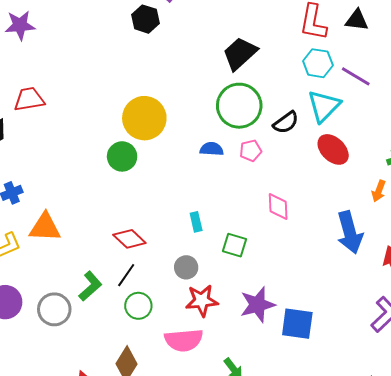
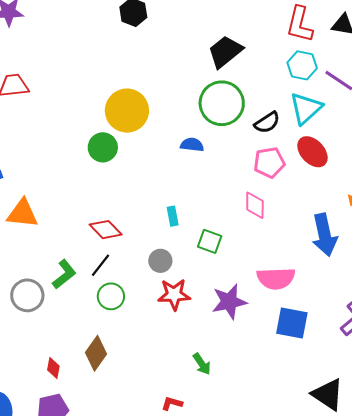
pink pentagon: (251, 151) -> (269, 162), moved, size x1.4
blue square: (297, 324) -> (292, 323), moved
pink semicircle: (184, 340) -> (276, 278), moved

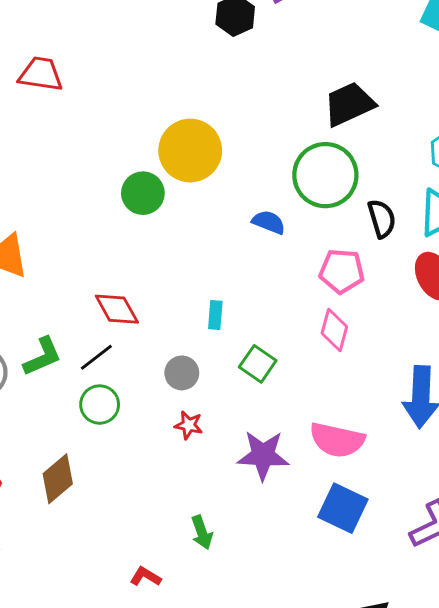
black semicircle: (267, 122) -> (382, 219), turned -88
pink pentagon: (269, 162) -> (342, 271), moved
red star: (174, 295) -> (189, 425), size x0.6

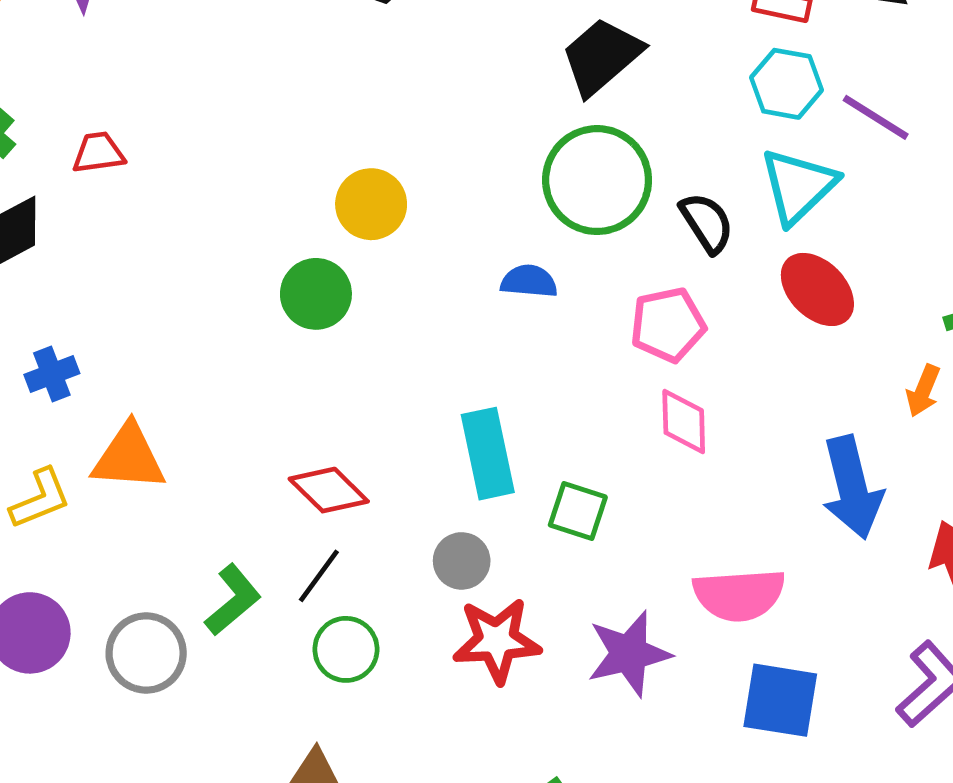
red trapezoid: (41, 74) -> (98, 153), size x0.7
yellow circle: (190, 151) -> (371, 204), size x0.7
cyan rectangle: (215, 315) -> (488, 454), size x1.8
red star: (189, 425) -> (497, 641), size x1.8

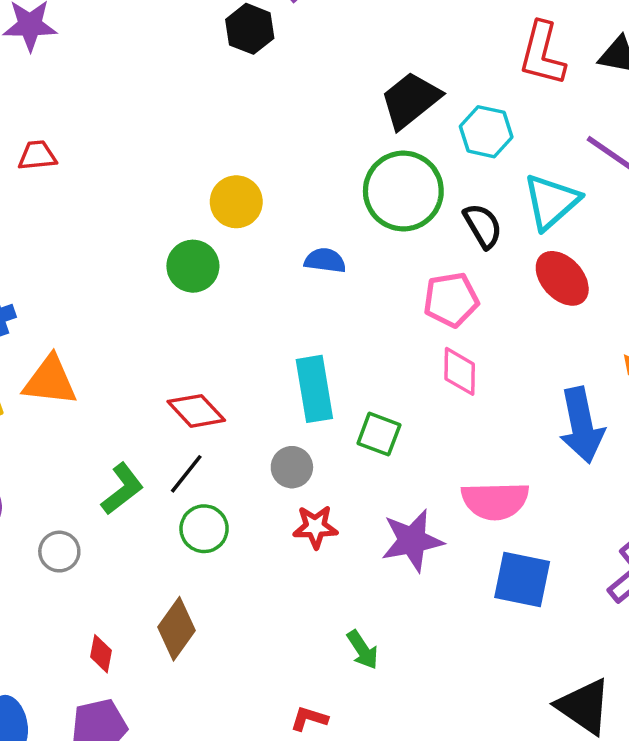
cyan hexagon: (786, 84) -> (486, 132), moved
blue semicircle: (529, 281) -> (325, 260), moved
red star: (497, 641) -> (315, 527), size x0.7
gray circle: (146, 653) -> (59, 552), moved, size x0.7

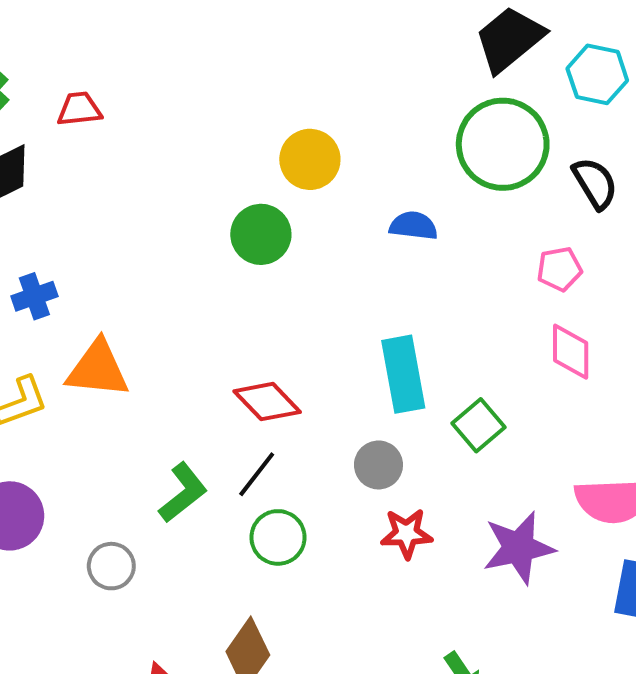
pink pentagon: (451, 300) -> (559, 269), size x0.7
green square: (379, 434) -> (478, 425), turned 30

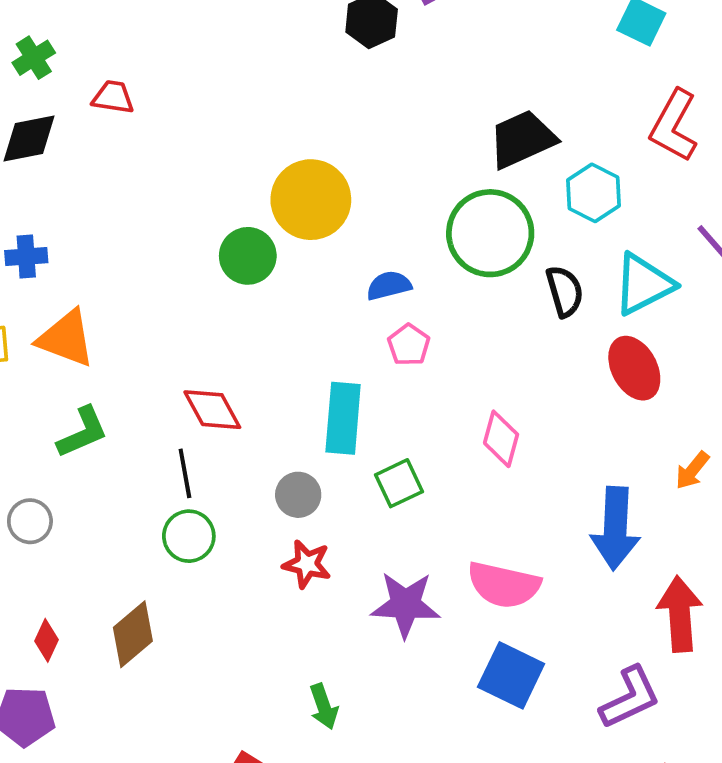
yellow circle: (310, 159) -> (311, 200), size x1.4
blue semicircle: (413, 226) -> (389, 285), turned -36
pink pentagon: (559, 269) -> (409, 345), moved, turned 30
black line: (257, 474) -> (185, 473), turned -63
green L-shape: (183, 493) -> (83, 432), moved

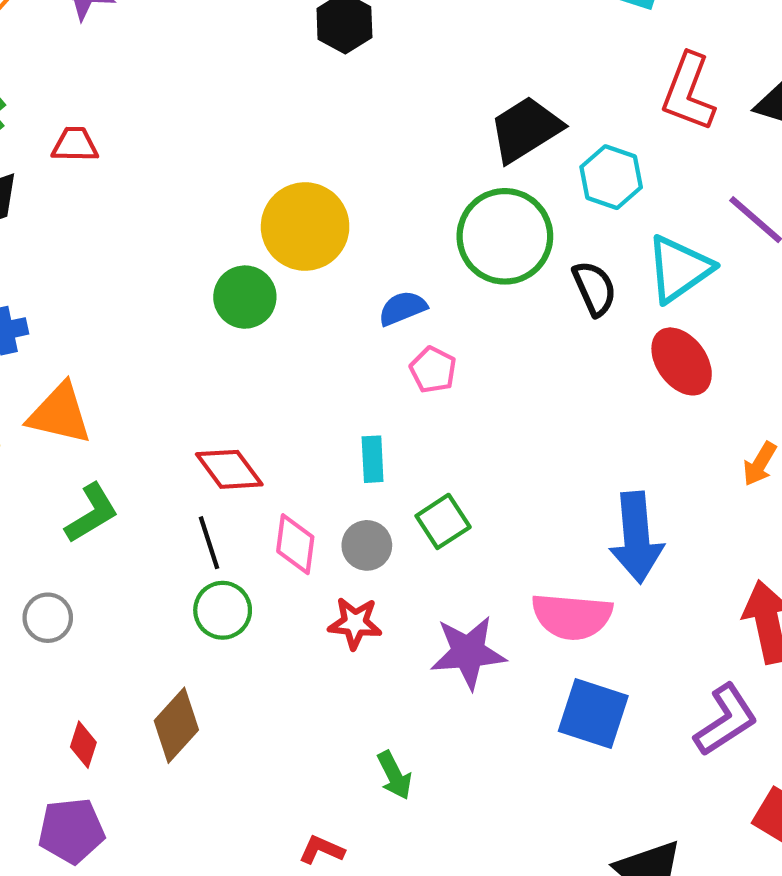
cyan rectangle: (343, 418) -> (373, 459), size x0.6
pink diamond: (501, 439) -> (295, 544), moved
gray circle: (298, 495) -> (367, 545), moved
blue arrow: (615, 528) -> (636, 537), moved

